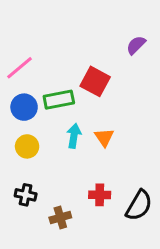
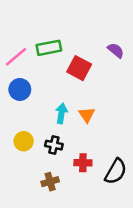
purple semicircle: (136, 45) -> (116, 50), moved, turned 84
green rectangle: (59, 100) -> (49, 48), moved
yellow circle: (27, 146) -> (24, 141), moved
black cross: (26, 195) -> (54, 145), moved

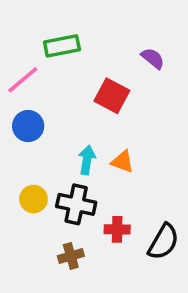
green rectangle: (49, 48) -> (62, 46), moved
purple semicircle: (116, 50) -> (153, 58), moved
orange triangle: (87, 115) -> (122, 162), turned -36
black cross: (54, 145) -> (76, 204), size x1.5

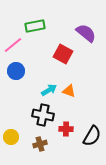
purple semicircle: (153, 58) -> (86, 33), size x1.5
cyan arrow: (87, 160) -> (49, 90), turned 49
yellow circle: (33, 199) -> (11, 137), moved

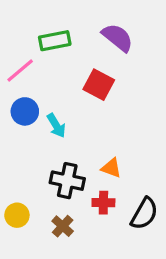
purple semicircle: (86, 33) -> (118, 38), moved
cyan arrow: (49, 90) -> (56, 126), moved, turned 91
orange triangle: (69, 91) -> (111, 168), moved
brown cross: (40, 144) -> (63, 226), turned -32

